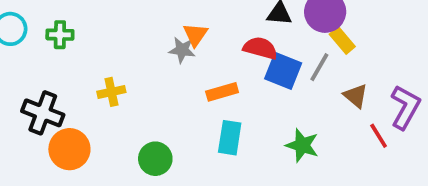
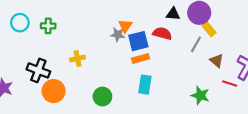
blue square: (283, 71) -> (138, 41), moved, turned -36
red line: (379, 136) -> (230, 83), turned -40
green star: (302, 145) -> (200, 95), moved

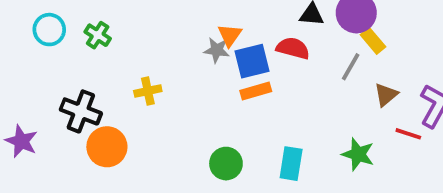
green cross: (48, 26) -> (98, 35), turned 32
brown triangle: (217, 61) -> (386, 95), turned 40
cyan rectangle: (145, 85) -> (291, 164), moved
green circle: (102, 97) -> (226, 164), moved

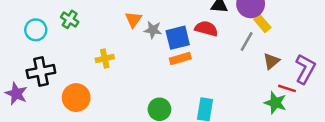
cyan circle: (49, 30) -> (36, 30), moved
orange triangle: (230, 35) -> (133, 19), moved
black cross: (81, 111) -> (41, 72), moved, turned -32
green star: (358, 154) -> (275, 103), moved

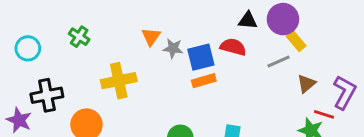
cyan circle: (36, 30) -> (28, 48), moved
gray line: (247, 42) -> (279, 62), turned 36
yellow cross: (105, 58) -> (119, 81), size x1.6

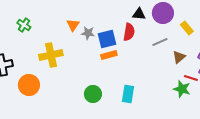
yellow rectangle: (296, 41) -> (187, 28), moved
red semicircle: (233, 47) -> (129, 32), turned 84

